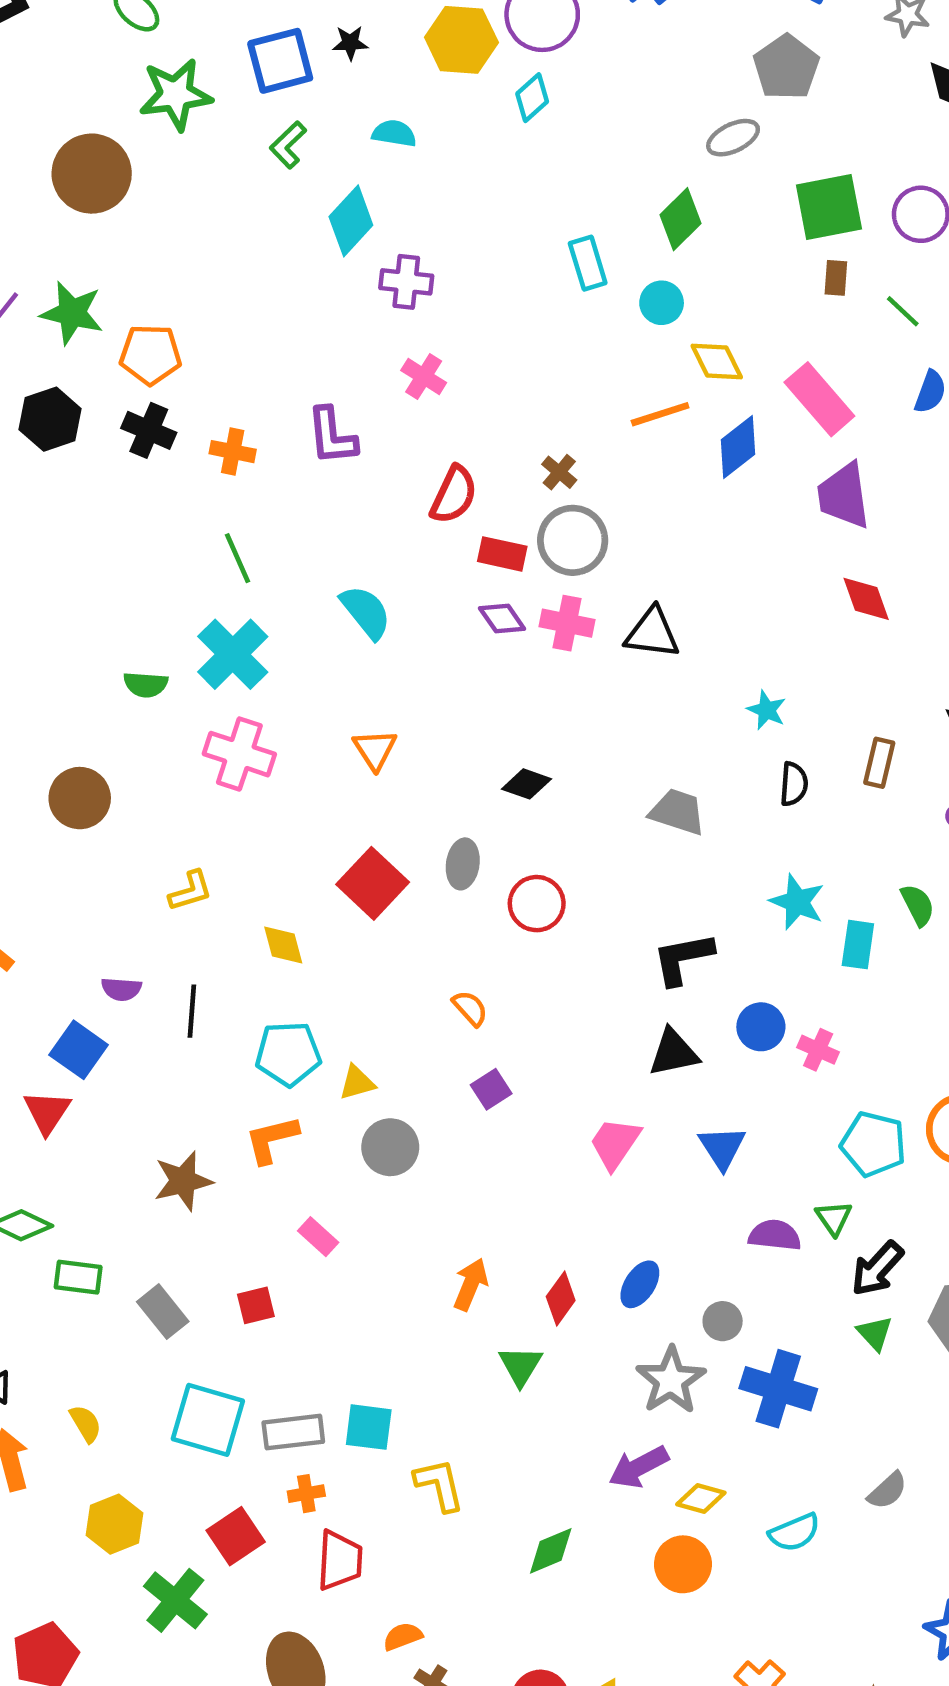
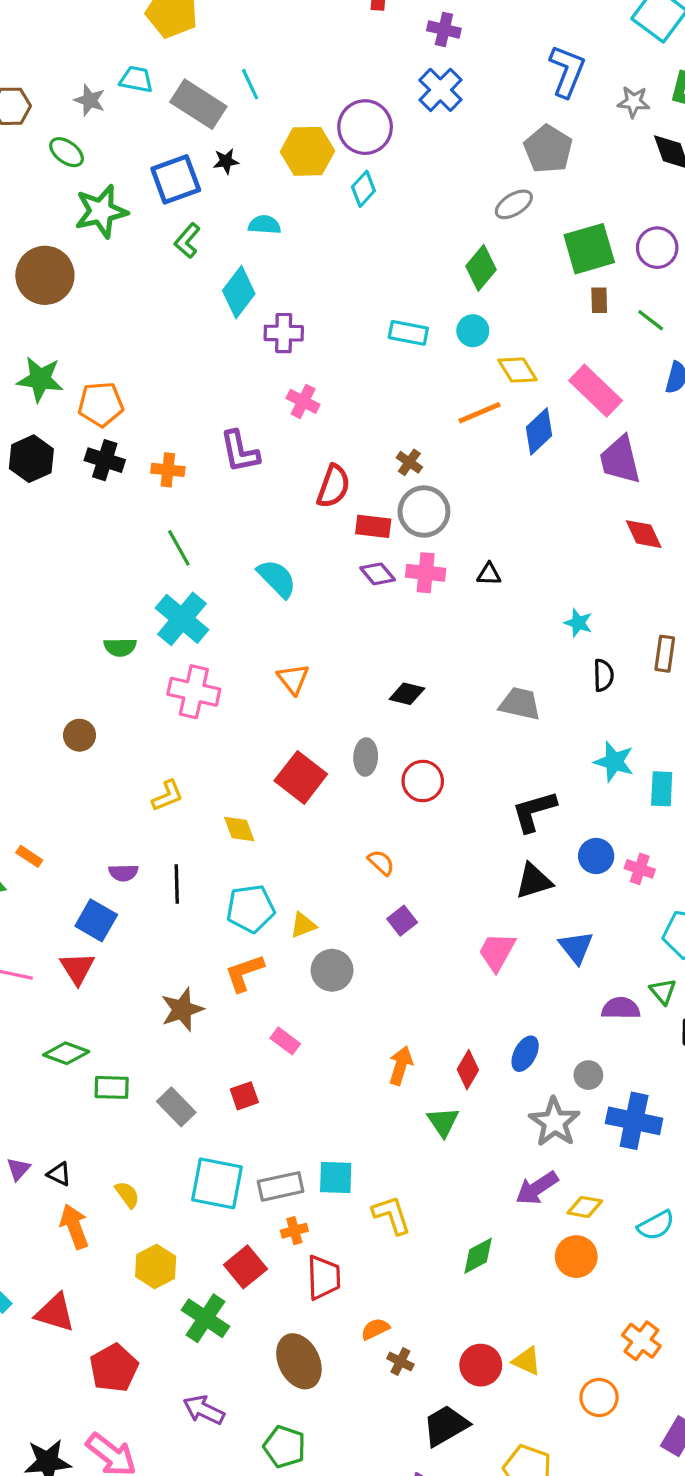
cyan rectangle: (588, 263) -> (408, 333), moved, turned -57
black triangle: (652, 633) -> (489, 574), size x0.6
brown circle: (80, 798) -> (80, 735), size x0.7

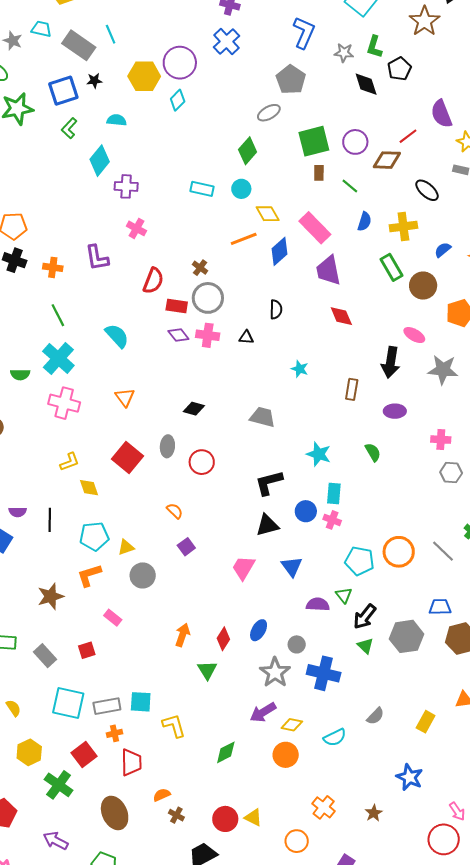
black semicircle: (603, 675) -> (276, 309), moved
cyan rectangle: (662, 789) -> (334, 494), moved
yellow L-shape: (167, 796) -> (70, 462), moved

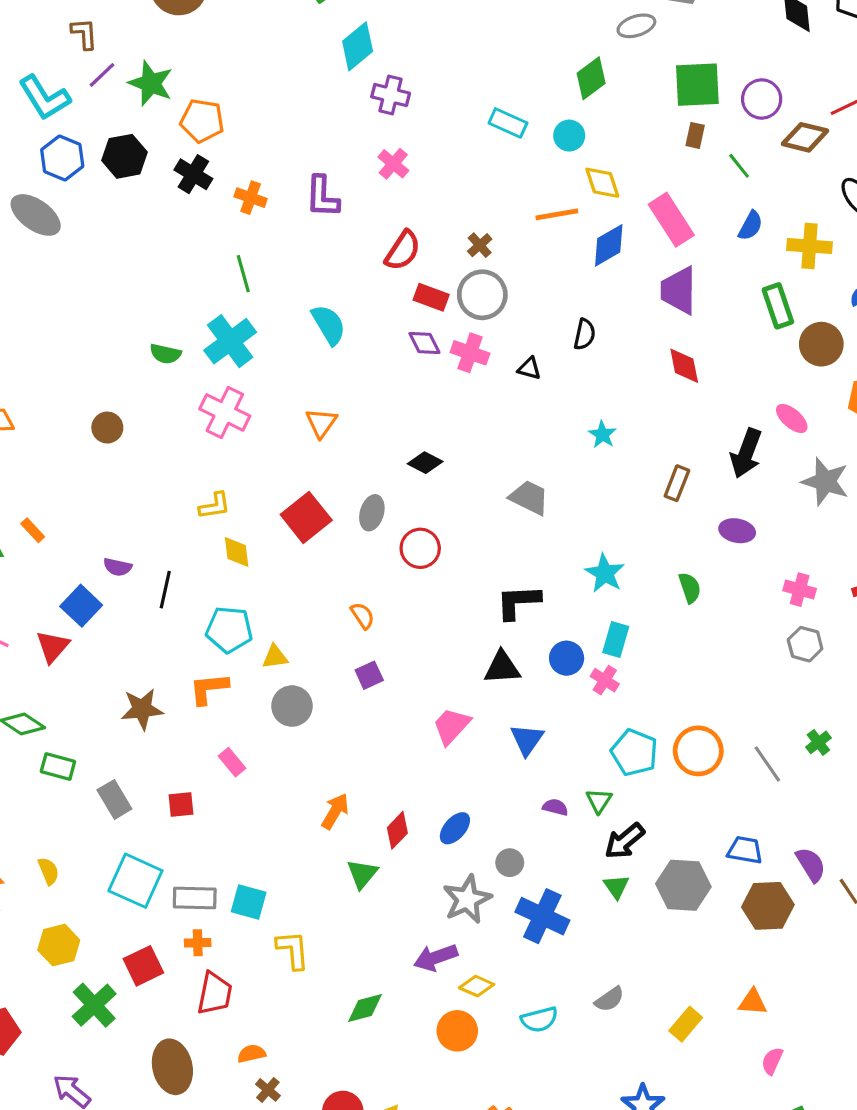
purple semicircle: (318, 604) -> (555, 807), size x0.7

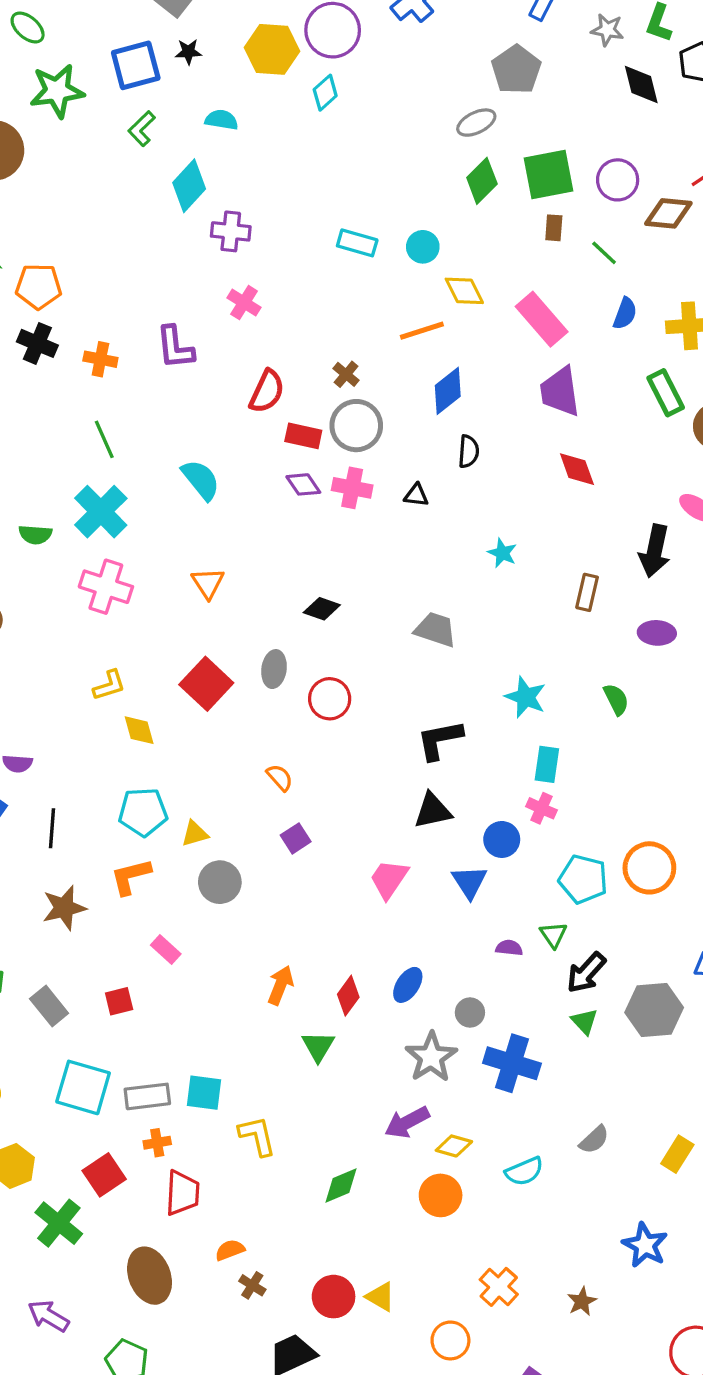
green diamond: (591, 78) -> (482, 181), moved
blue diamond: (609, 245) -> (448, 391), moved
black line: (165, 590) -> (52, 828), moved
blue circle: (567, 658) -> (502, 839), moved

